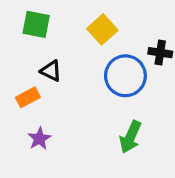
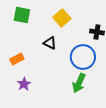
black triangle: (51, 71) -> (50, 43), moved
blue circle: (125, 76) -> (83, 57), moved

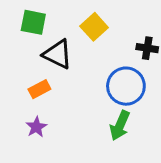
black triangle: (50, 43) -> (58, 54), moved, size x1.5
orange rectangle: (17, 59) -> (39, 89), moved

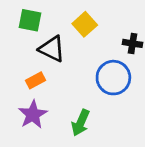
green arrow: (120, 126) -> (81, 123), moved
purple star: (36, 127) -> (33, 114), size x1.5

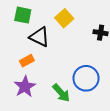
blue circle: (113, 78) -> (86, 78), moved
green arrow: (81, 123) -> (61, 93), turned -66

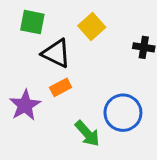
orange rectangle: (27, 61) -> (61, 87), moved
purple star: (25, 87) -> (25, 105), moved

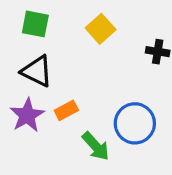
black triangle: (56, 53) -> (37, 71), moved
orange rectangle: (61, 87) -> (66, 110), moved

